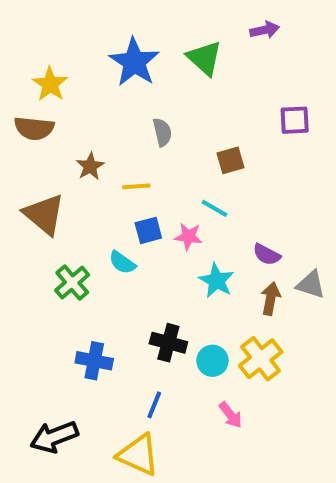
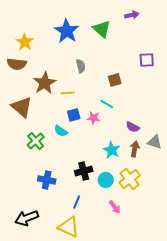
brown star: (90, 166) -> (45, 83), size x1.6
cyan star: (216, 281) -> (112, 150), moved
black cross: (168, 343) -> (84, 171), turned -30

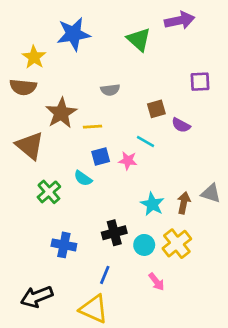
purple arrow: (132, 15) -> (180, 20), size x1.5
blue star: (67, 31) -> (73, 34), moved, turned 30
gray semicircle: (81, 66) -> (110, 90), turned 96
purple semicircle: (133, 127) -> (181, 125), moved

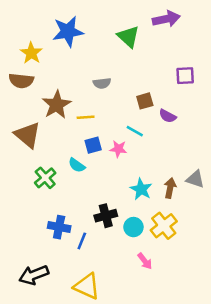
blue line: (105, 275) -> (82, 241), moved

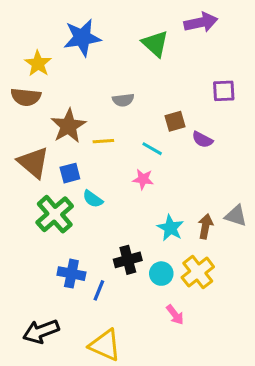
cyan line: (135, 131) -> (152, 149), moved
blue square: (93, 145) -> (70, 173), moved
green cross: (45, 178) -> (55, 214), size x1.4

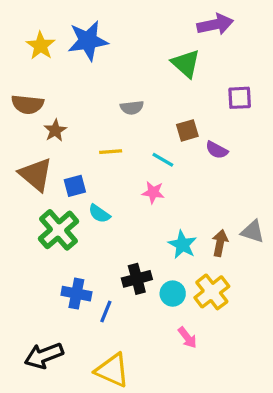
green triangle: (155, 44) -> (186, 64), moved
yellow star: (38, 63) -> (41, 46), moved
brown star: (68, 126) -> (55, 130), moved, size x0.6

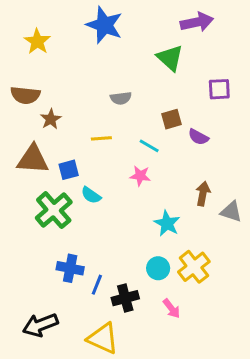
blue star: (88, 41) -> (104, 25), moved, turned 30
brown triangle: (36, 174) -> (33, 159), turned -36
brown arrow: (220, 243) -> (203, 194), moved
black cross: (137, 279) -> (125, 298), moved

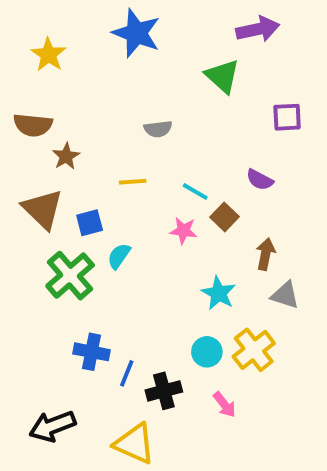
brown square: (172, 119) -> (224, 217), moved, turned -30
brown triangle: (33, 159) -> (43, 209), turned 40
cyan semicircle: (91, 195) -> (119, 256), turned 90
gray triangle: (231, 212) -> (285, 295), moved

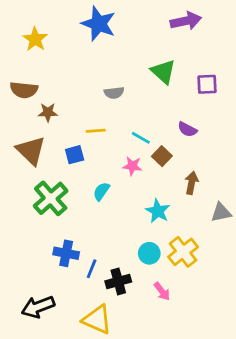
green triangle: (223, 76) -> (163, 72), moved
brown star: (66, 156) -> (48, 112), turned 30
blue square: (90, 223) -> (75, 155), moved
cyan semicircle: (119, 256) -> (101, 191), moved
gray triangle: (285, 295) -> (221, 212), moved, turned -30

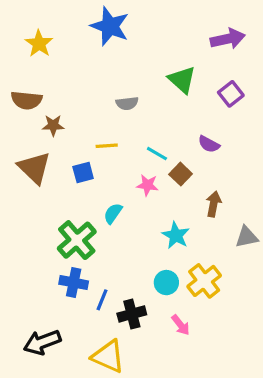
purple arrow: (186, 21) -> (228, 39), moved
purple square: (207, 84) -> (231, 94), turned -35
green cross: (51, 198) -> (77, 240), moved

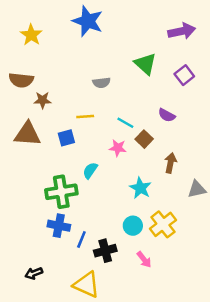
brown triangle: (34, 168) -> (27, 134), turned -40
green cross: (77, 240) -> (61, 192), turned 32
black arrow: (42, 342) -> (34, 273), size x0.6

